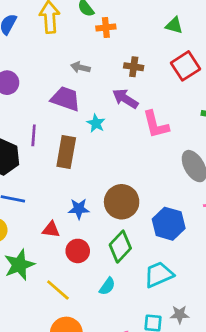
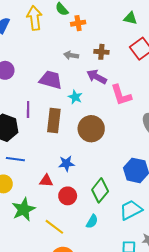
gray arrow: (81, 67) -> (71, 55), moved
brown circle: (122, 202) -> (91, 129), moved

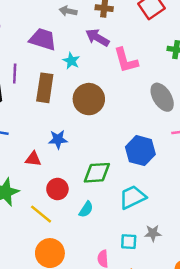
green diamond: (100, 190) -> (97, 173), turned 45
red circle: (68, 196) -> (57, 189), moved

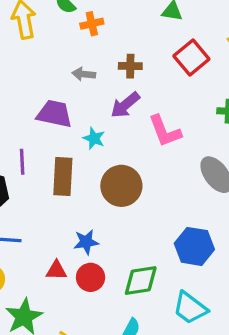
purple arrow: (97, 38) -> (125, 105), turned -65
red circle: (57, 189) -> (91, 277), moved
cyan trapezoid: (133, 197) -> (190, 308), turned -112

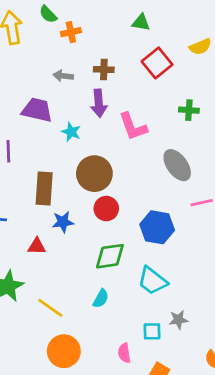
purple arrow: (125, 105) -> (99, 103), turned -56
brown rectangle: (63, 176) -> (44, 189), moved
red circle: (91, 277) -> (106, 209), moved

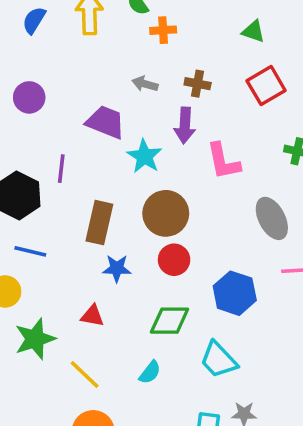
cyan star: (71, 132) -> (144, 156), size x1.4
red triangle: (37, 246) -> (92, 316), moved

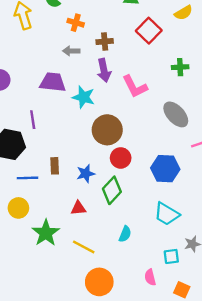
orange cross: (163, 30) -> (76, 23), moved, turned 35
brown rectangle: (99, 223) -> (55, 166), moved, size x0.6
green diamond: (170, 321) -> (112, 190), moved, turned -32

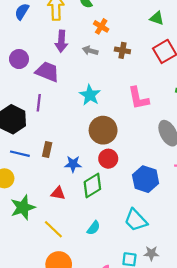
purple arrow: (104, 70) -> (61, 41), moved
purple trapezoid: (53, 82) -> (47, 72), moved

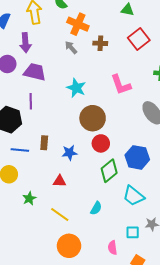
orange cross: (101, 26) -> (78, 24), size x1.5
purple arrow: (61, 41) -> (25, 43), moved
gray arrow: (90, 51) -> (71, 47), turned 40
green diamond: (92, 185) -> (109, 171), moved
green star: (23, 207) -> (29, 198), size x0.6

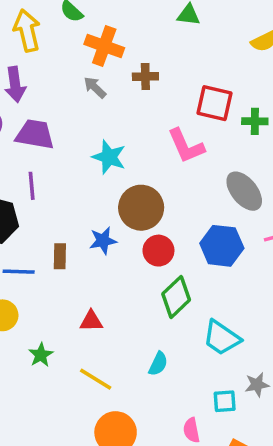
red square: (139, 39) -> (215, 103), moved, turned -35
blue star: (70, 153) -> (103, 241), moved
blue hexagon: (137, 157) -> (222, 246), moved

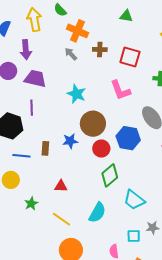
red square: (215, 103) -> (130, 57), moved
blue hexagon: (222, 246) -> (128, 138), moved
cyan semicircle: (158, 364) -> (97, 213), size x1.5

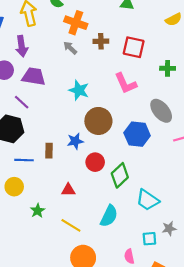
purple line: (32, 108) -> (22, 102), moved, turned -42
red circle: (101, 149) -> (95, 162), moved

